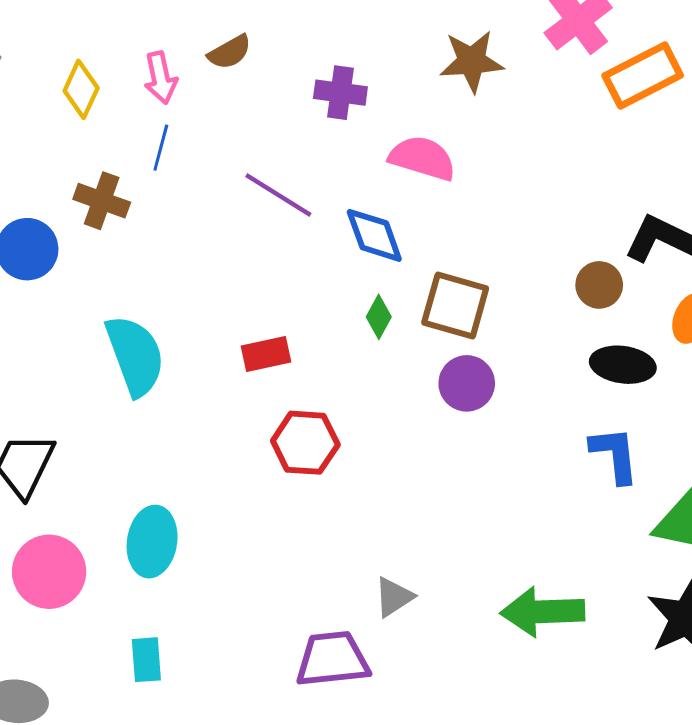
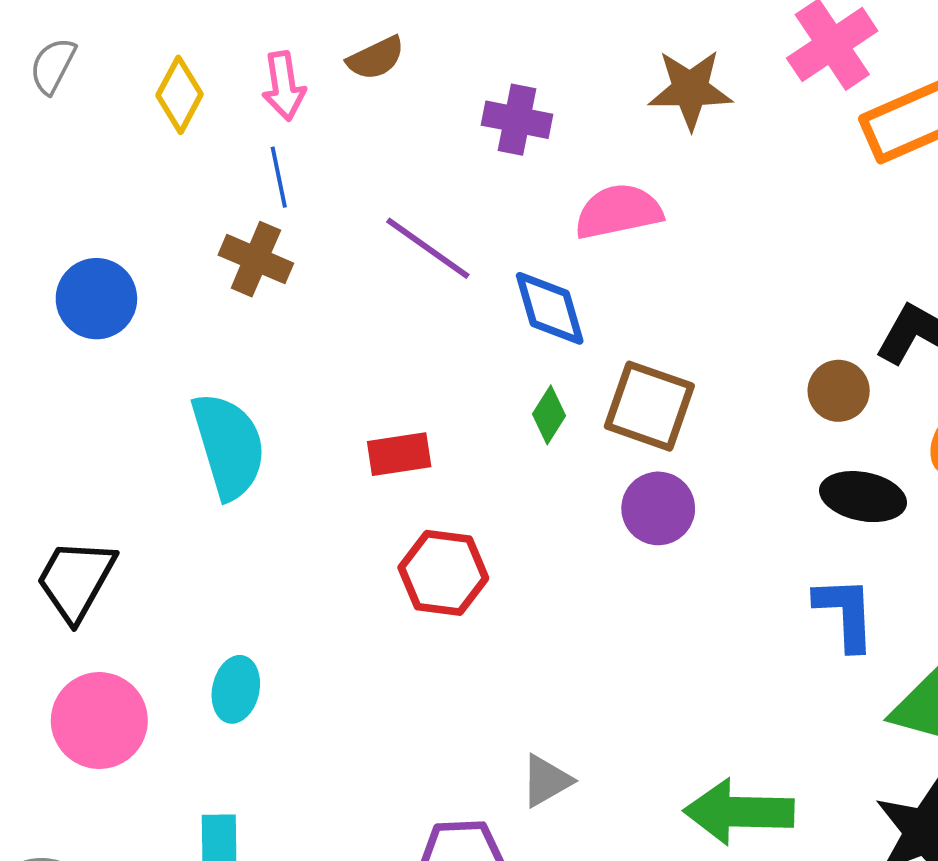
blue line: (161, 148) -> (279, 177), turned -30
pink semicircle: (422, 158) -> (618, 212), turned -32
brown cross: (102, 201) -> (256, 259), moved
cyan ellipse: (152, 542) -> (236, 689), size x0.7

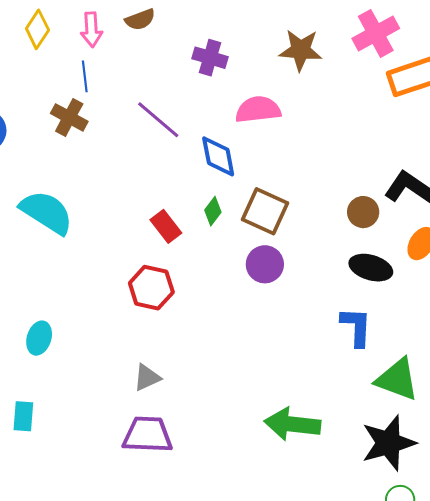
cyan semicircle: (229, 446) -> (47, 212), turned -46
red rectangle: (399, 454) -> (166, 226), moved, turned 56
gray triangle: (546, 781) -> (147, 378), moved

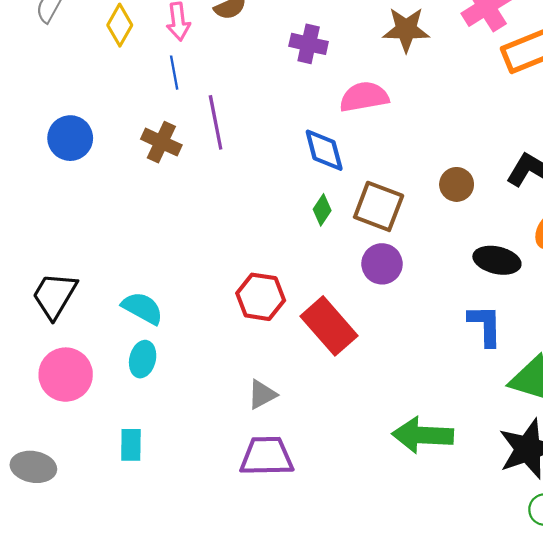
brown cross: (69, 117) -> (161, 142), moved
purple line: (158, 120) -> (216, 122), moved, turned 42
cyan semicircle: (47, 212) -> (142, 308), moved, size x0.7
brown circle: (363, 212) -> (457, 184), moved
red rectangle: (166, 226) -> (329, 326), moved, size x1.6

